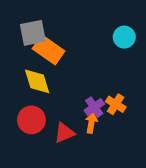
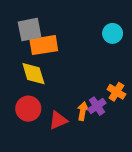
orange rectangle: (49, 50) -> (44, 45), turned -44
orange cross: (116, 104) -> (116, 92), moved
purple cross: (94, 107) -> (97, 106), moved

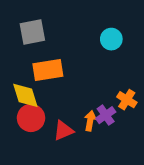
cyan circle: (113, 33) -> (111, 39), moved
orange rectangle: (44, 45) -> (48, 70), moved
yellow diamond: (33, 74) -> (25, 95), moved

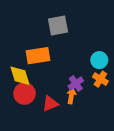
gray square: (32, 32) -> (58, 26), moved
cyan circle: (111, 39) -> (99, 60), moved
purple cross: (106, 115) -> (76, 84), moved

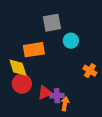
cyan circle: (99, 60) -> (71, 41), moved
purple cross: (76, 84) -> (57, 96), moved, turned 32
orange arrow: (71, 96) -> (65, 104), moved

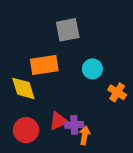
cyan circle: (71, 41) -> (92, 69), moved
red circle: (22, 84) -> (26, 130), moved

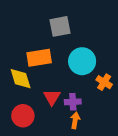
cyan circle: (92, 69) -> (82, 61), size x1.5
red triangle: (59, 121) -> (52, 97), moved, turned -36
purple cross: (74, 125) -> (73, 102), moved

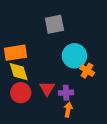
orange rectangle: (39, 58) -> (15, 53), moved
orange cross: (104, 82) -> (87, 71), moved
red circle: (23, 116) -> (21, 93), moved

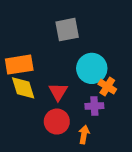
red triangle: (47, 88) -> (58, 92), moved
red circle: (21, 93) -> (57, 122), moved
purple cross: (66, 93) -> (94, 106), moved

